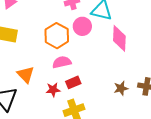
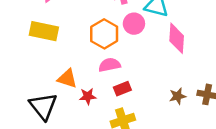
orange triangle: (26, 75) -> (67, 78), turned -30
red star: (53, 90) -> (88, 96), moved

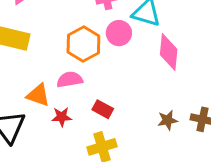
pink semicircle: (109, 65) -> (70, 80), moved
red rectangle: (122, 89) -> (103, 109), turned 49

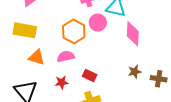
orange triangle: (38, 95) -> (37, 57), moved
brown star: (168, 120) -> (135, 72), moved

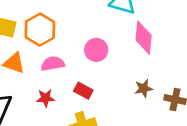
pink circle: (98, 23) -> (96, 50), moved
orange hexagon: (74, 31) -> (40, 30), moved

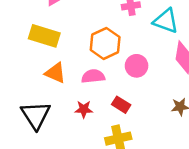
orange hexagon: (40, 30) -> (105, 43), moved

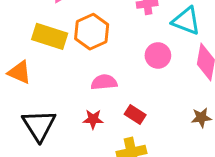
orange hexagon: (105, 43) -> (92, 32), moved
pink circle: (137, 66) -> (158, 55), moved
orange triangle: (55, 73) -> (20, 72), moved

